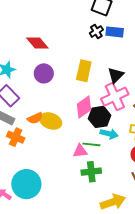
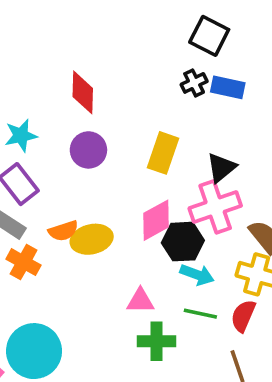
red diamond: (37, 43) -> (83, 92), turned 35
yellow ellipse: (51, 121) -> (92, 239), turned -40
green line: (91, 144) -> (200, 314), moved

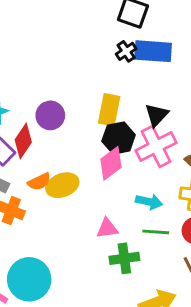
blue rectangle: (228, 87) -> (153, 51), size x1.4
red diamond: (83, 92) -> (23, 141), moved, turned 40
black hexagon: (183, 242) -> (119, 138), moved

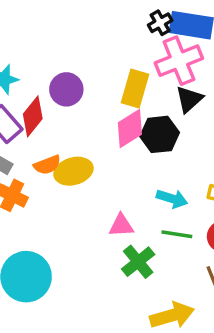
black hexagon: (119, 138) -> (160, 134), moved
pink cross: (156, 147) -> (179, 61), moved
pink diamond: (111, 163) -> (130, 128), moved
green cross: (124, 258) -> (138, 262), turned -36

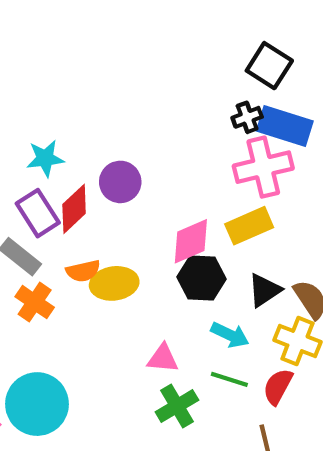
yellow rectangle: (135, 89) -> (249, 226), moved, turned 42
black triangle: (189, 99) -> (264, 290), moved
black hexagon: (160, 134) -> (201, 278), moved

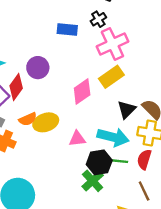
blue rectangle: (285, 126) -> (67, 30), moved, size x0.7
black hexagon: (201, 278) -> (99, 162), moved
cyan arrow: (230, 335) -> (113, 137), size x1.5
pink triangle: (163, 358) -> (77, 139), moved

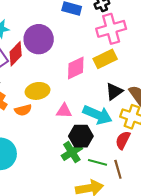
purple circle: (38, 68) -> (39, 39), size x1.4
orange semicircle: (28, 119) -> (23, 110), moved
green line: (118, 161) -> (98, 162), moved

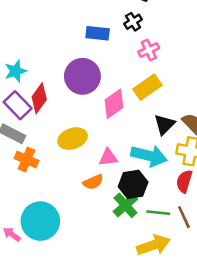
pink cross: (111, 29) -> (149, 50), size x0.6
purple circle: (39, 39) -> (82, 76), moved
orange semicircle: (23, 110) -> (93, 182), moved

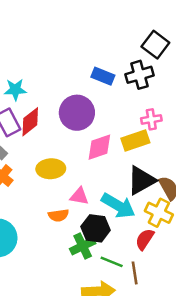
black cross: (133, 22) -> (139, 75), size x1.5
pink cross: (149, 50) -> (151, 119), moved
black triangle: (164, 124) -> (141, 180), size x1.4

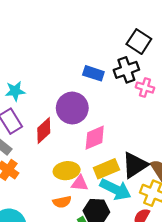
pink cross: (151, 119) -> (145, 88), moved, turned 30
red diamond: (30, 122) -> (44, 130), moved
yellow rectangle: (135, 141) -> (106, 169), moved
yellow ellipse: (51, 169) -> (67, 171), moved

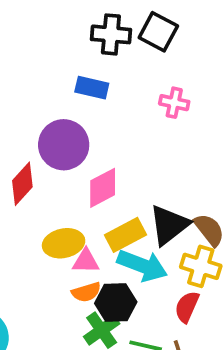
black cross: (126, 70) -> (111, 34), moved, turned 30
orange semicircle: (62, 202) -> (86, 292), moved

